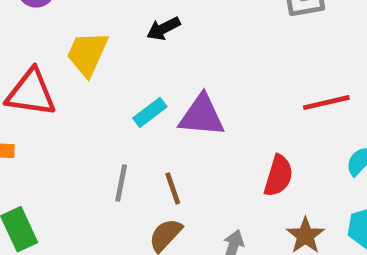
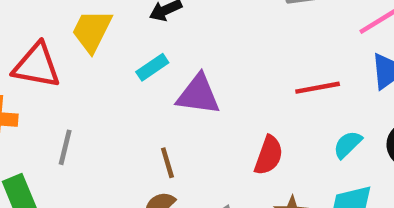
cyan rectangle: (150, 112) -> (152, 67), moved
gray line: (121, 183) -> (65, 147), moved

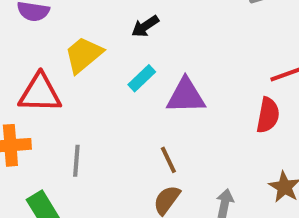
yellow trapezoid: (92, 31) -> (84, 55), turned 33
red semicircle: (269, 155) -> (268, 115), moved

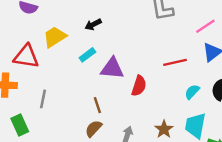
red semicircle: (268, 115) -> (139, 86), moved

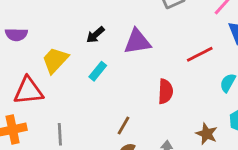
purple triangle: (112, 68) -> (137, 42), moved
brown line: (97, 105) -> (124, 125), turned 63

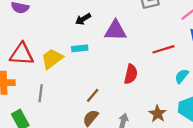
yellow trapezoid: (55, 60) -> (52, 59), moved
cyan rectangle: (98, 71) -> (80, 48), turned 35

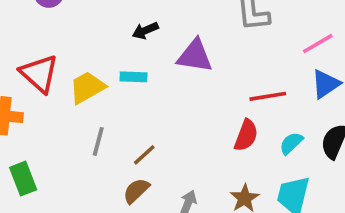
red triangle: (22, 54) -> (39, 74), turned 30
red semicircle: (131, 74) -> (246, 135), moved
gray line: (41, 93) -> (98, 141), moved

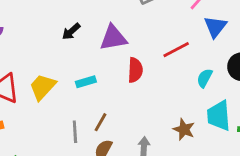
cyan rectangle: (134, 77) -> (86, 82), moved
red semicircle: (246, 135) -> (135, 70), moved
gray line: (98, 141) -> (75, 132), moved

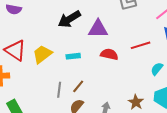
black arrow: (71, 31) -> (69, 19), size x1.6
red semicircle: (135, 70) -> (109, 54), turned -90

